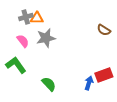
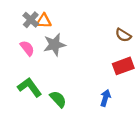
gray cross: (26, 17) -> (31, 20), turned -32
green L-shape: (16, 65) -> (30, 87), moved
red rectangle: (104, 75) -> (123, 66), moved

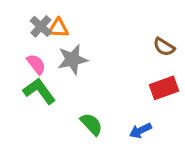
green L-shape: (30, 87) -> (39, 91), moved
blue arrow: (105, 98) -> (140, 131), turned -133
green semicircle: (58, 99) -> (91, 124), moved

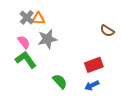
red rectangle: (164, 88) -> (94, 65), moved

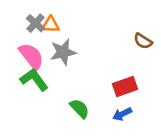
pink semicircle: (24, 42) -> (31, 56), size x1.5

